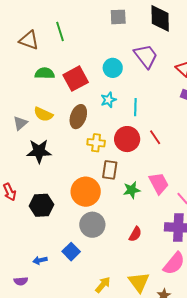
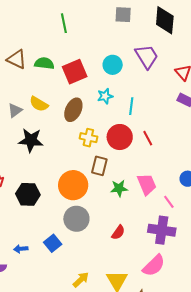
brown triangle: (29, 40) -> (17, 59), moved

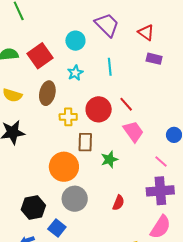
cyan line: (131, 106) -> (110, 67), moved
pink trapezoid: (147, 184) -> (133, 132), moved
black hexagon: (28, 194) -> (33, 208), moved

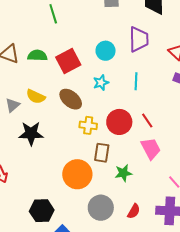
purple trapezoid: (107, 25) -> (139, 39), turned 36
brown ellipse: (47, 93) -> (71, 99), turned -70
gray circle: (75, 199) -> (101, 208), moved
red semicircle: (118, 203) -> (134, 211), moved

